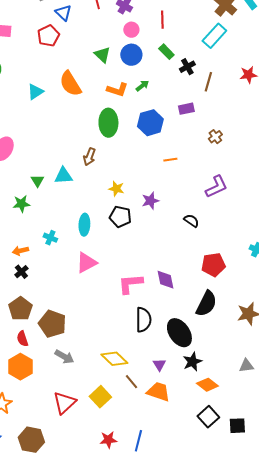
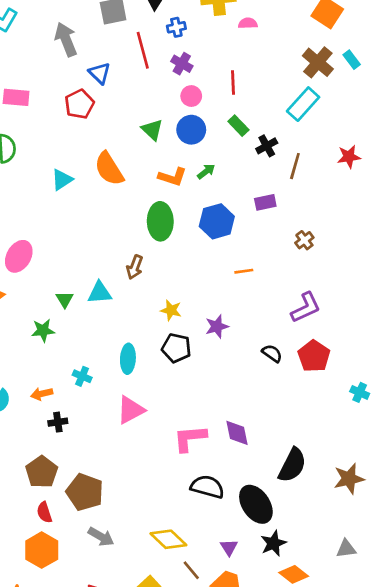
red pentagon: (213, 265) -> (314, 356), moved, turned -30
black cross: (21, 272) -> (58, 422), moved, turned 32
black semicircle: (143, 320) -> (207, 487), turned -75

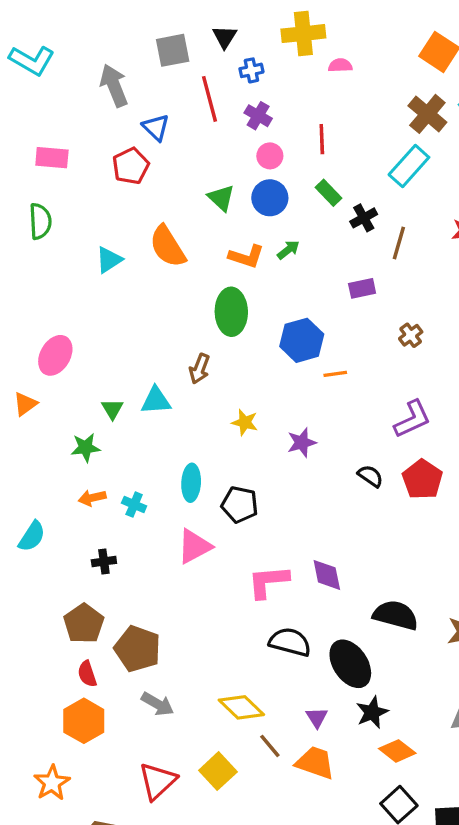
blue hexagon: (217, 221) -> (302, 340), moved
black pentagon: (176, 348) -> (240, 505), moved
orange arrow: (42, 394) -> (92, 498), moved
black semicircle: (292, 465) -> (396, 615), turned -102

